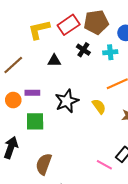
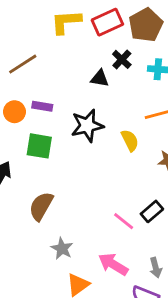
brown pentagon: (96, 22) -> (146, 25), turned -30
black triangle: (54, 61) -> (100, 78), moved

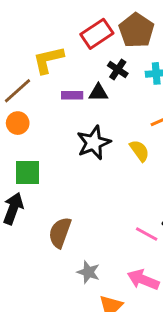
yellow L-shape: (66, 22) -> (48, 60), moved
purple rectangle: (42, 106) -> (72, 95), moved
orange circle: (14, 112) -> (18, 123), moved
green square: (39, 146) -> (28, 172), moved

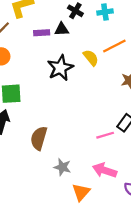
yellow semicircle: (140, 151) -> (91, 58), moved
pink line: (147, 234) -> (105, 135), turned -42

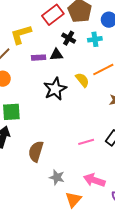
pink line: (105, 135) -> (86, 142), moved

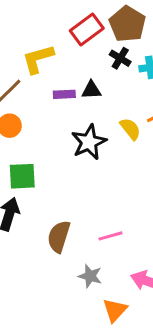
black cross: (69, 38) -> (120, 58), moved
pink line: (86, 142) -> (110, 236), moved

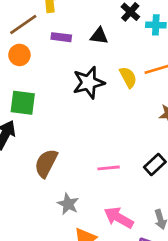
purple rectangle: (64, 94) -> (61, 37), moved
pink line: (110, 236) -> (109, 168), moved

